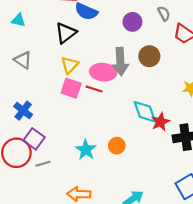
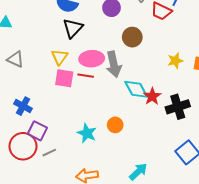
black triangle: (66, 33) -> (73, 28), moved
gray arrow: (120, 62) -> (114, 64), moved

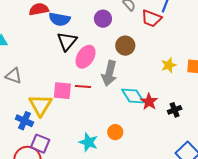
yellow triangle: (60, 57) -> (40, 105), moved, size x1.4
pink ellipse: (92, 59) -> (86, 57), moved, turned -50
gray arrow: (114, 64) -> (109, 73), turned 30
black cross: (178, 107) -> (175, 110), size x0.6

